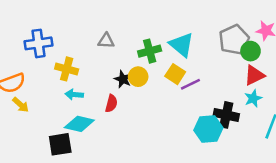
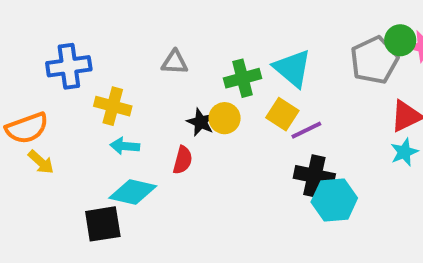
green circle: (251, 51) -> (400, 40), moved
black cross: (226, 115) -> (314, 176), moved

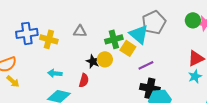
gray pentagon: (374, 60) -> (154, 22), moved
yellow cross: (113, 106) -> (49, 39), moved
yellow square: (282, 114) -> (128, 48), moved

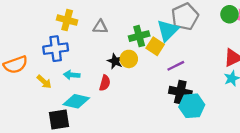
blue cross: (27, 33) -> (56, 49), moved
cyan triangle: (139, 34) -> (168, 30), turned 35
yellow cross: (49, 39) -> (67, 20), moved
yellow arrow: (13, 81) -> (44, 82), moved

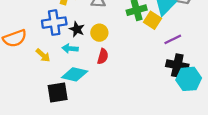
yellow circle: (129, 59) -> (99, 33), moved
black star: (115, 61) -> (77, 29), moved

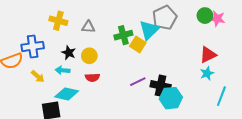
blue cross: (54, 23) -> (33, 46), moved
purple line: (173, 39) -> (138, 82), moved
red semicircle: (103, 56) -> (92, 77), turned 72

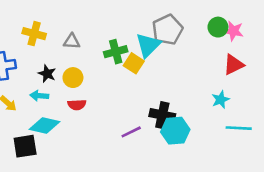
red triangle: (208, 55) -> (234, 65), moved
purple line: (138, 82) -> (131, 132), moved
cyan line: (221, 96) -> (239, 128), turned 72

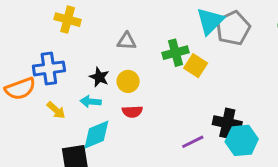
yellow cross: (34, 34) -> (68, 20), moved
cyan triangle: (148, 45) -> (210, 21), moved
cyan diamond: (44, 125) -> (96, 135), turned -36

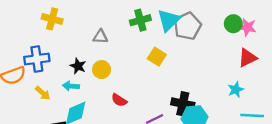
green cross: (175, 53) -> (140, 20), moved
red semicircle: (132, 112) -> (119, 100), moved, turned 35

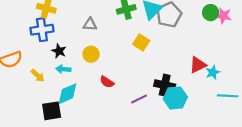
red triangle: (247, 58) -> (198, 65), moved
blue cross: (37, 59) -> (42, 30), moved
black star: (78, 66) -> (59, 51), moved

